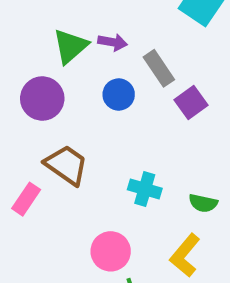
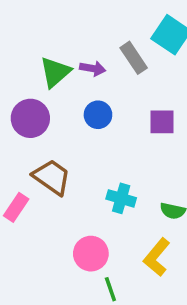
gray rectangle: (159, 68) -> (134, 58), moved
purple square: (191, 103) -> (162, 122), turned 36

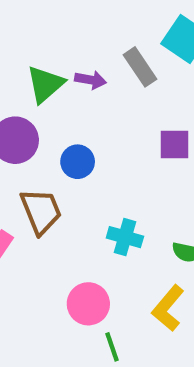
blue circle: (98, 115) -> (78, 162), moved
brown trapezoid: (52, 177) -> (41, 211), turned 33

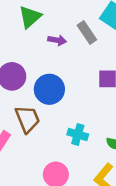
green triangle: (45, 84) -> (30, 17), moved
blue circle: (78, 162) -> (49, 89), size x1.5

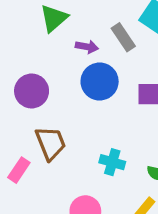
blue circle: (49, 89) -> (100, 82), moved

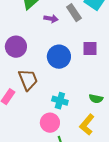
blue circle: (100, 82) -> (59, 57), moved
cyan cross: (112, 162) -> (60, 101), moved

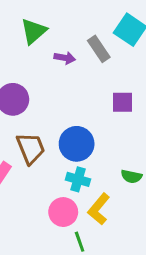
blue circle: (59, 57) -> (77, 144), moved
yellow L-shape: (87, 125) -> (99, 209), moved

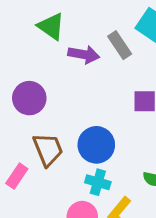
green triangle: (34, 31) -> (51, 26), turned -44
purple arrow: (65, 58) -> (84, 54), size x1.4

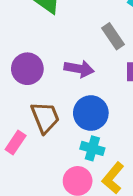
gray rectangle: (120, 45) -> (113, 36), moved
purple arrow: (84, 54) -> (79, 69), moved

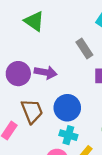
purple arrow: (79, 69) -> (46, 72), moved

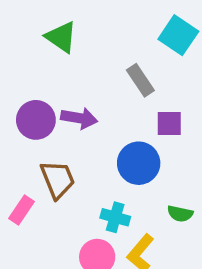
blue circle: (67, 108) -> (139, 163), moved

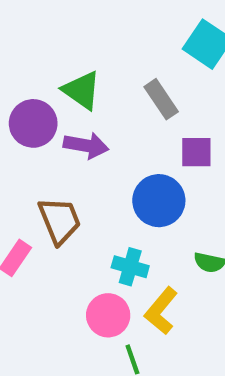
green triangle: (61, 37) -> (82, 90), moved
purple circle: (36, 120) -> (33, 123), moved

